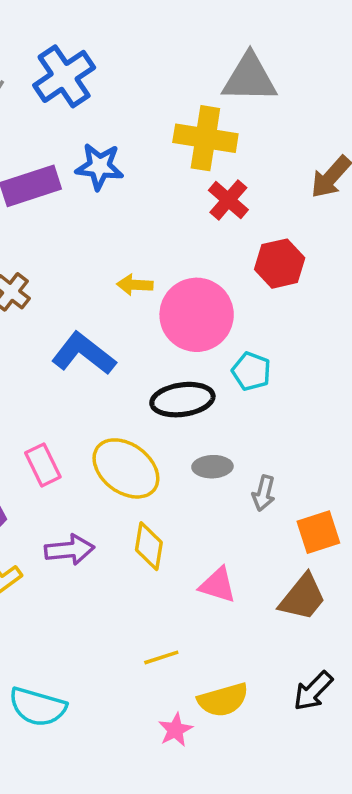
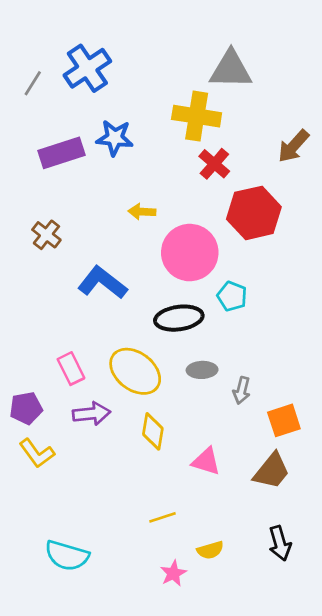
red hexagon: (280, 264) -> (254, 213), size x1.4
yellow arrow: (135, 285) -> (142, 212), moved
purple arrow: (69, 550) -> (91, 414), moved
black arrow: (313, 691) -> (280, 543), turned -60
yellow semicircle: (223, 700) -> (210, 550), size x0.7

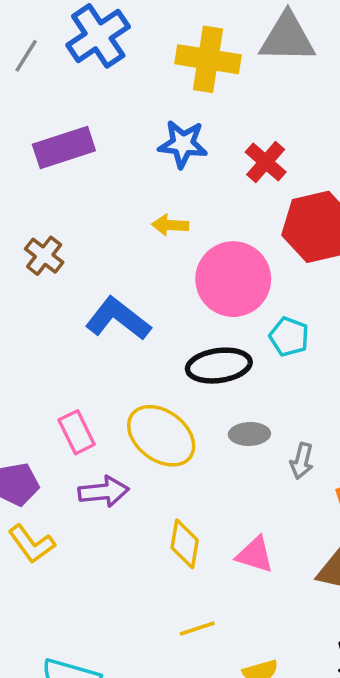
yellow cross: (197, 116) -> (208, 59), moved
blue star: (115, 138) -> (183, 144), moved
yellow diamond: (153, 431) -> (185, 544), moved

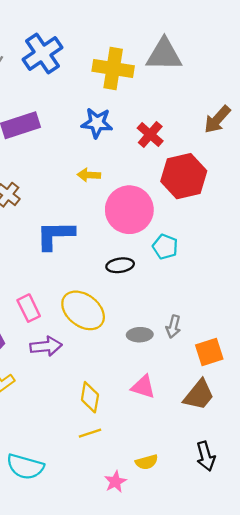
blue L-shape: (118, 319) -> (55, 235), turned -39
black ellipse: (219, 366) -> (120, 265), size x0.7
gray ellipse: (249, 434) -> (140, 335), moved
yellow diamond: (185, 544) -> (90, 397), moved
yellow line: (197, 628) -> (90, 433), moved

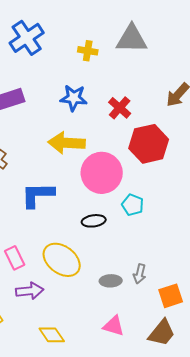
yellow cross: (113, 68) -> (88, 51), size x0.6
yellow arrow: (89, 175) -> (67, 143), size x1.8
yellow diamond: (90, 397) -> (52, 335), moved, turned -44

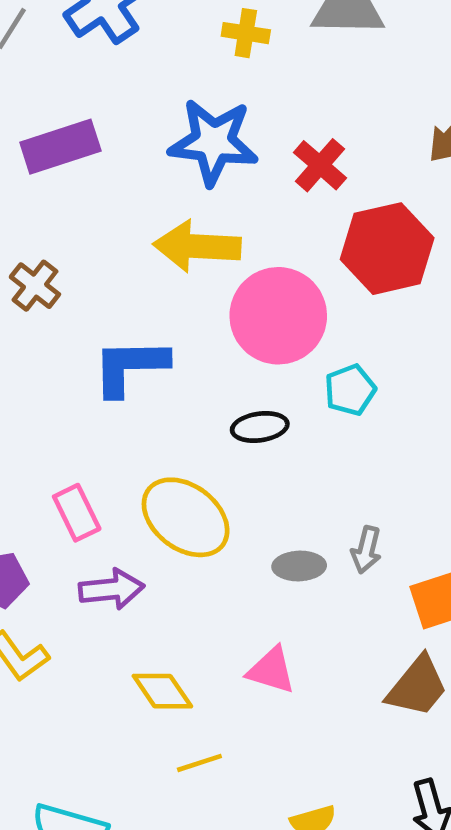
blue star: (74, 98) -> (213, 142), size x1.4
cyan pentagon: (133, 205) -> (350, 390), turned 30
pink triangle: (114, 326) -> (271, 670), moved

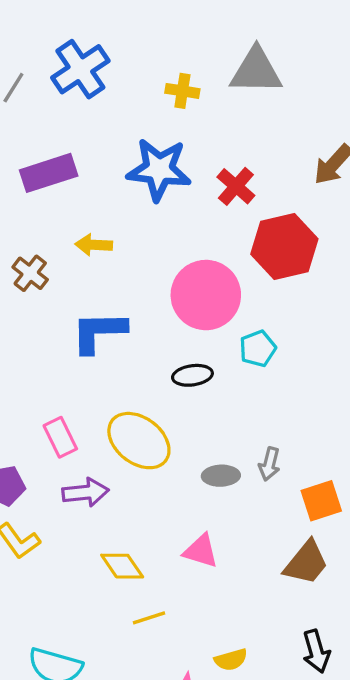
yellow arrow: (197, 246) -> (94, 245), moved, size x0.6

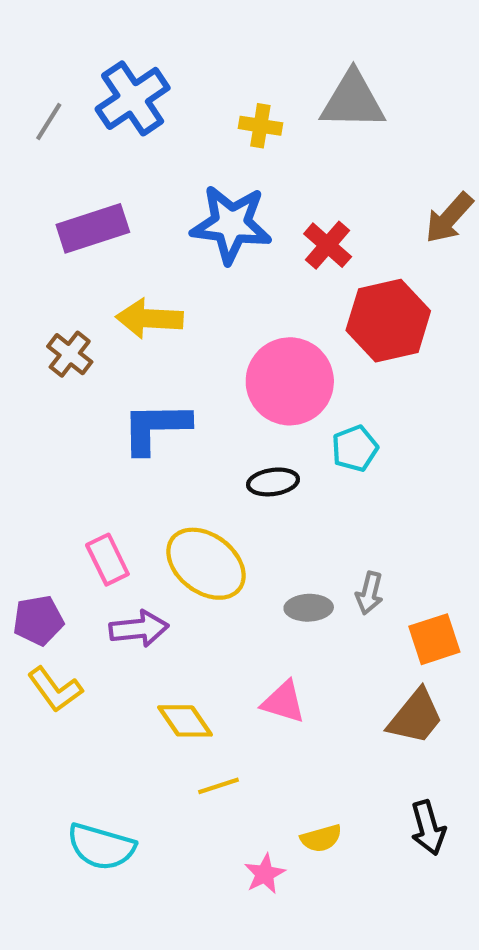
yellow arrow: (94, 245) -> (149, 319), size x1.4

